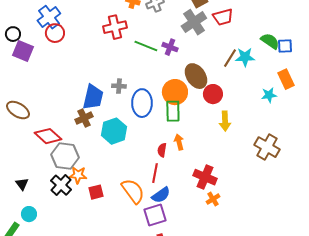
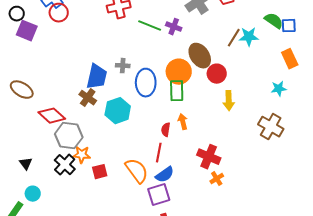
cyan star: (269, 95) -> (279, 89), moved
brown cross: (84, 118) -> (88, 98), turned -30

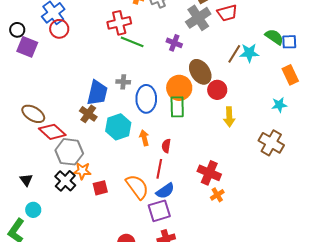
green line: (150, 26) -> (132, 42), moved
brown ellipse: (22, 90) -> (33, 114), moved
orange arrow: (183, 122) -> (144, 138), moved

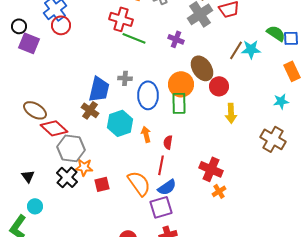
red cross: (119, 23) -> (121, 19), turned 30

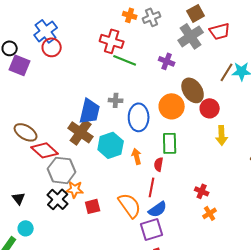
green rectangle: (179, 103) -> (170, 143), moved
brown cross: (90, 110) -> (81, 132), size x1.4
red cross: (211, 169) -> (202, 191), size x0.6

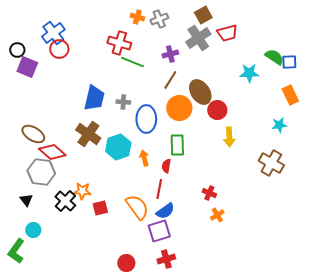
purple cross: (167, 61) -> (170, 54), moved, turned -35
brown line: (227, 72) -> (170, 80), moved
blue trapezoid: (90, 111) -> (94, 98), moved
gray hexagon: (62, 170) -> (41, 172), moved

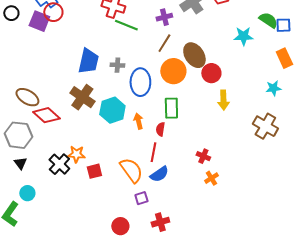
purple square: (27, 67) -> (39, 21), moved
gray hexagon: (41, 172) -> (18, 135), moved
purple square: (159, 231) -> (141, 198), moved, size x0.6

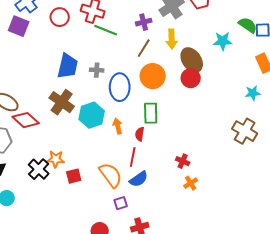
red circle: (53, 12) -> (60, 17), moved
brown ellipse: (194, 55) -> (192, 60), moved
yellow arrow: (223, 100) -> (172, 39), moved

